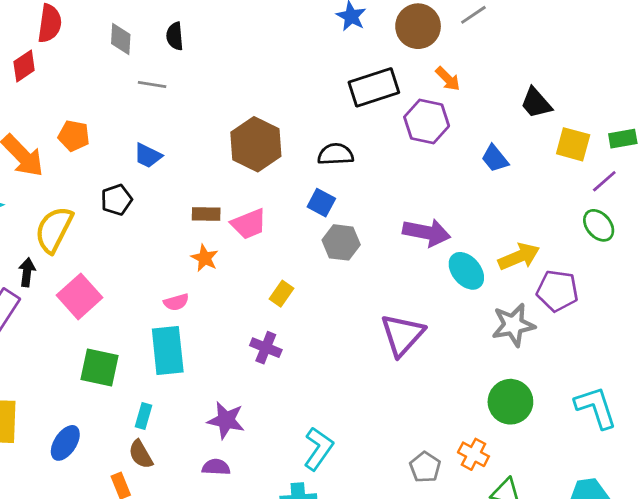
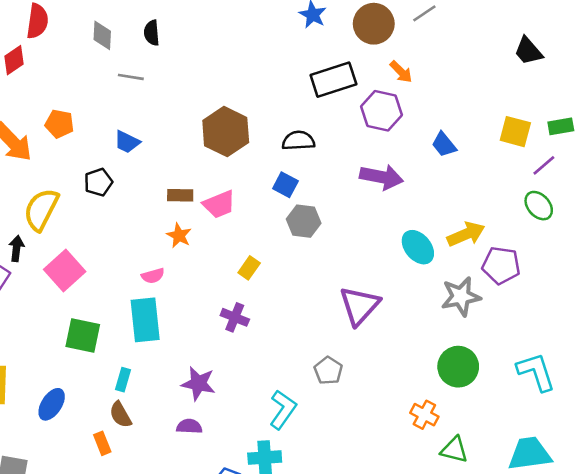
black trapezoid: (536, 103) -> (528, 51), moved
purple arrow: (427, 232) -> (382, 177), moved
gray pentagon: (425, 467) -> (328, 371), moved

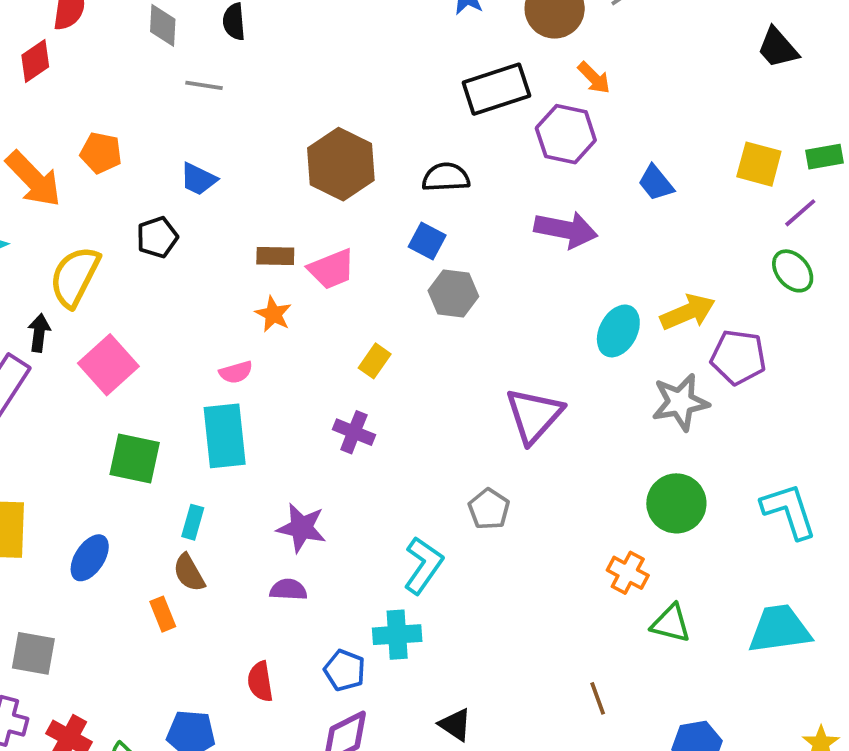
cyan ellipse: (418, 247) -> (618, 331), turned 68

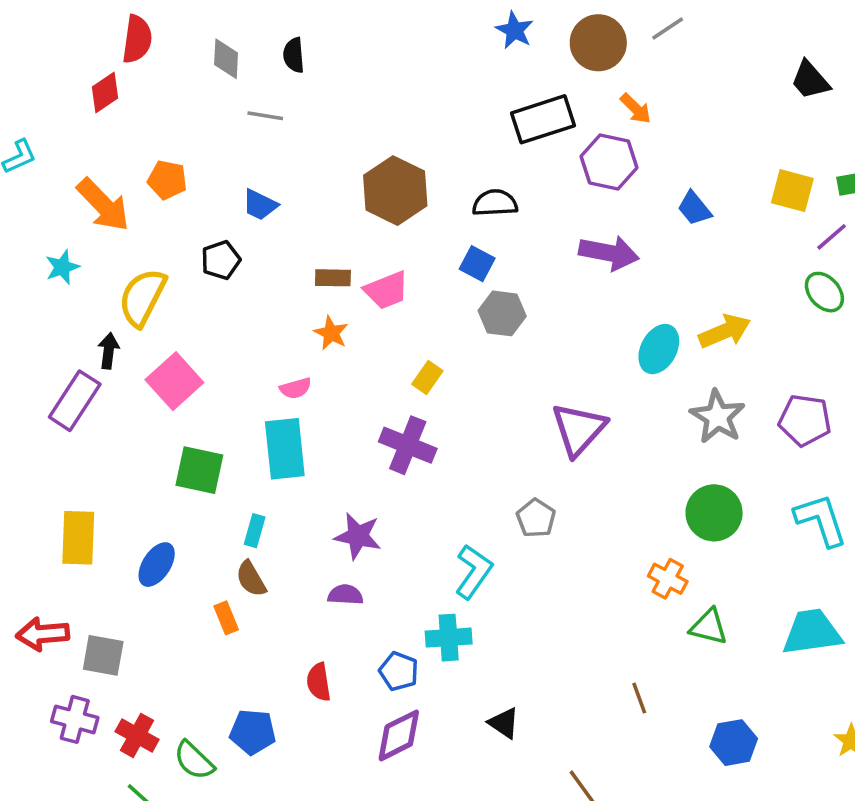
purple pentagon: (738, 357) -> (805, 420), moved
gray star: (680, 402) -> (718, 417), turned -30
purple cross: (354, 432) -> (408, 445), size x1.4

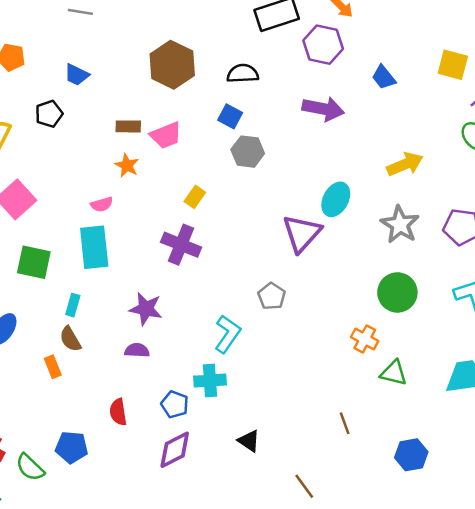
cyan ellipse: (659, 349) -> (336, 199), moved

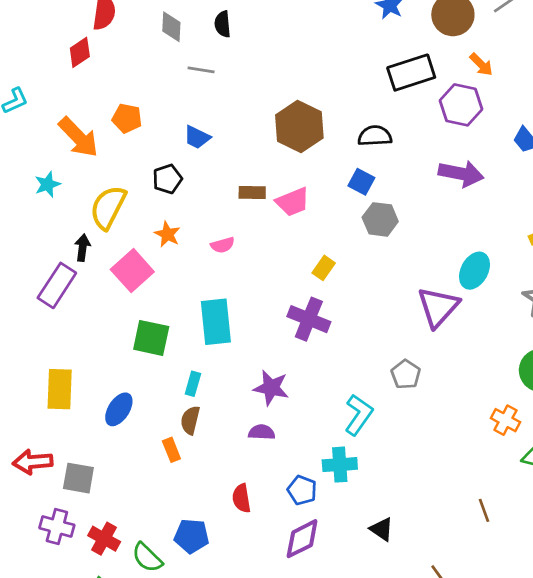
orange star: (127, 165) -> (167, 234), moved
pink semicircle: (102, 204) -> (223, 245), moved
brown semicircle: (70, 339) -> (190, 420), turned 44

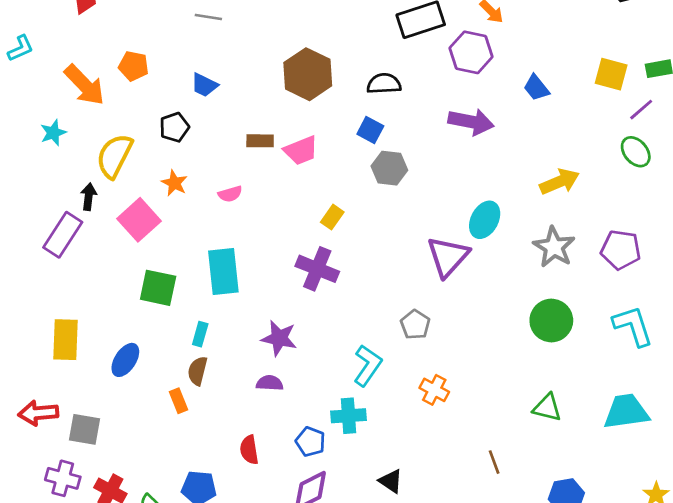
orange cross: (505, 420) -> (434, 390), moved

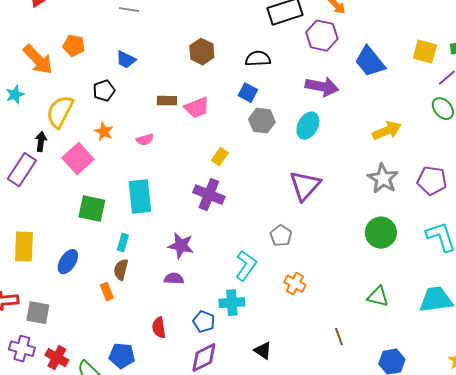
brown hexagon: (308, 74) -> (202, 52), size x0.7
blue trapezoid: (536, 88) -> (370, 62), size x1.6
cyan ellipse: (485, 220) -> (308, 126), moved

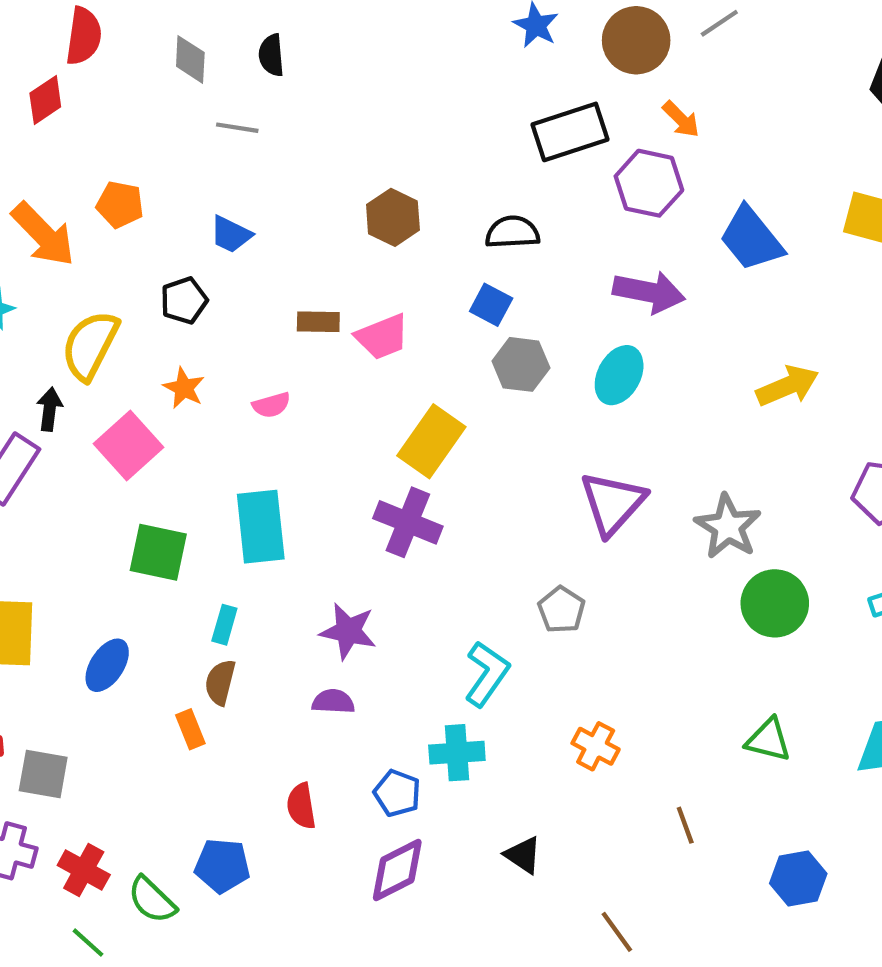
yellow rectangle: (220, 157) -> (431, 441), size x1.8
gray star: (383, 179) -> (728, 527), moved
orange cross: (295, 284) -> (596, 746), moved

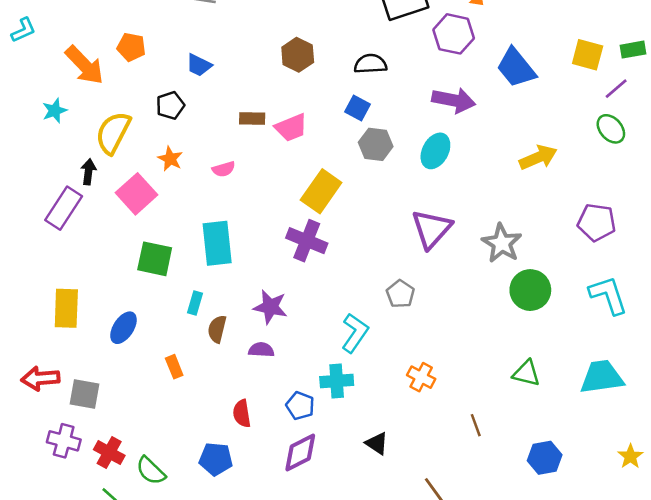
brown semicircle: (220, 682) -> (217, 329), moved
blue pentagon: (222, 866) -> (216, 459), moved

